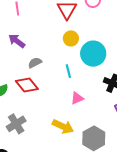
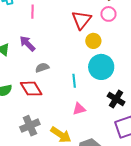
yellow circle: (71, 38) -> (93, 41), moved
gray cross: (16, 124) -> (30, 126), moved

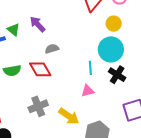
yellow circle: (93, 41) -> (114, 24), moved
cyan line: (74, 81) -> (90, 68), moved
black cross: (116, 99) -> (117, 75), moved

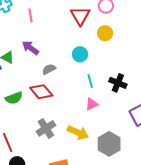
cyan circle: (111, 49) -> (80, 54), moved, size x0.6

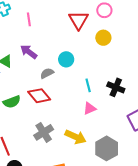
cyan circle: (80, 54) -> (66, 59), moved

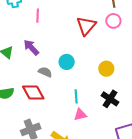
yellow circle: (103, 38) -> (106, 69), moved
gray semicircle: (47, 73) -> (45, 72), turned 40
cyan line: (88, 85) -> (76, 96), moved

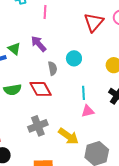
gray semicircle: (45, 72) -> (53, 68), turned 56

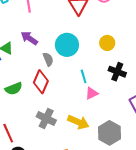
cyan circle: (74, 58) -> (67, 45), size x1.5
red diamond: (41, 89) -> (41, 82), turned 65
gray cross: (38, 126) -> (46, 118), turned -30

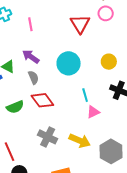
gray semicircle: (48, 59) -> (33, 77), moved
red diamond: (41, 82) -> (42, 100), turned -60

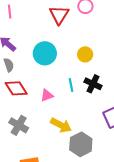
cyan line: (85, 95) -> (71, 85), moved
pink triangle: (93, 112) -> (47, 95), moved
yellow arrow: (80, 141) -> (61, 125), moved

